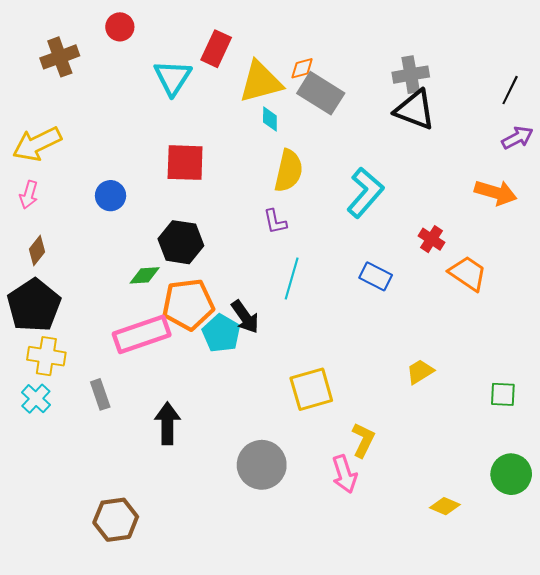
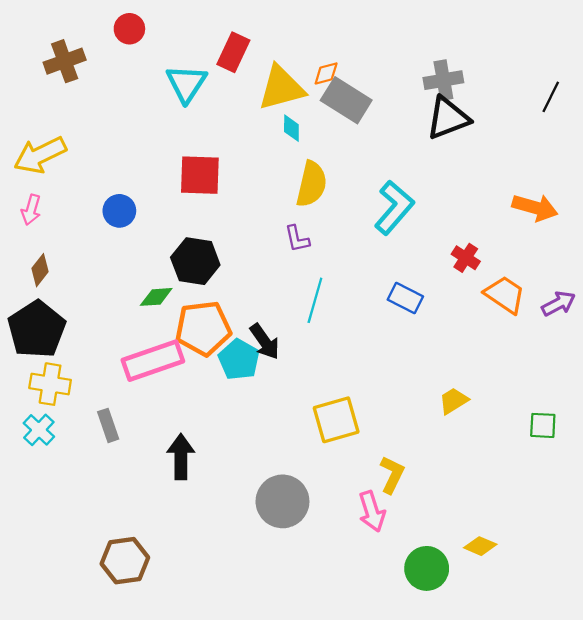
black triangle: (415, 110) -> (448, 118), turned -42
purple arrow: (517, 138) -> (558, 304), moved
green circle: (511, 474) -> (427, 568), moved

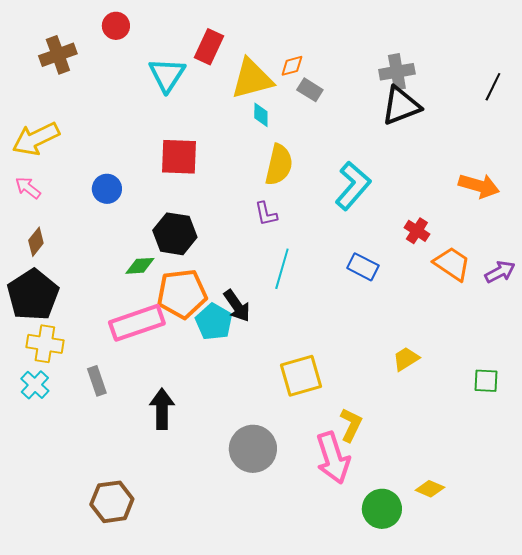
gray rectangle: (346, 100) -> (310, 90), size x0.6
pink arrow: (31, 210) -> (28, 188), turned 112
pink arrow: (372, 511) -> (333, 458), size x1.4

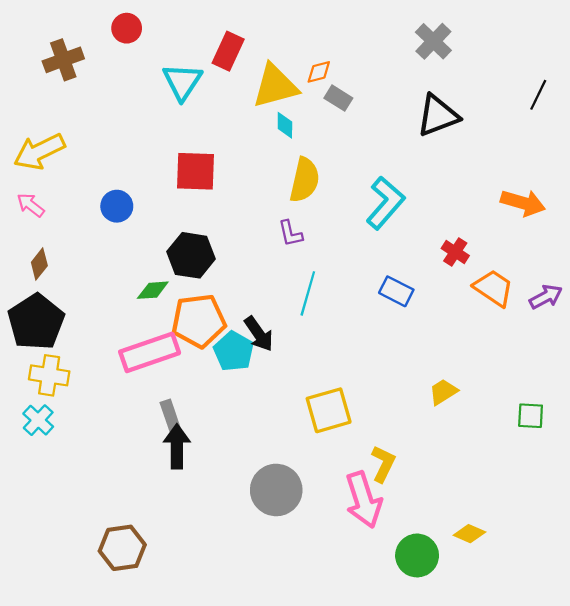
gray cross: (397, 72) -> (433, 41), moved, turned -36
gray rectangle: (97, 381) -> (170, 416), moved

